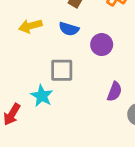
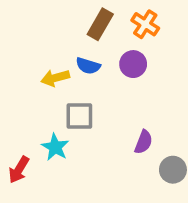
yellow arrow: (30, 26) -> (55, 78), moved
purple circle: (102, 45) -> (133, 64), moved

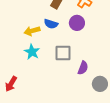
gray square: (79, 116) -> (63, 53), moved
cyan star: (55, 147) -> (32, 52), moved

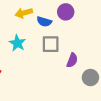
blue semicircle: (51, 24) -> (44, 22), moved
yellow arrow: (32, 31) -> (24, 13), moved

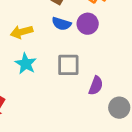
yellow arrow: (24, 13) -> (22, 32), moved
blue semicircle: (44, 22) -> (61, 24), moved

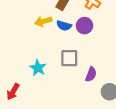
yellow arrow: (22, 32) -> (43, 21), moved
cyan star: (26, 64) -> (38, 68), moved

